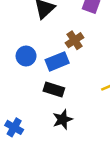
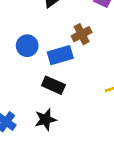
black star: (63, 119) -> (46, 120), moved

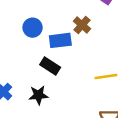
brown cross: (82, 34) -> (82, 25), turned -30

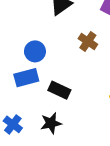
blue rectangle: (60, 40) -> (26, 78), moved

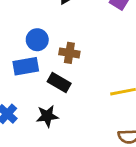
brown cross: (88, 41) -> (69, 53), moved, turned -30

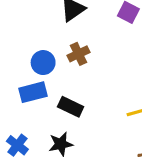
brown cross: (69, 53) -> (78, 54), moved, turned -30

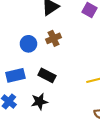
blue rectangle: (33, 92) -> (15, 75), moved

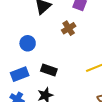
brown cross: (54, 38) -> (69, 28), moved

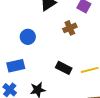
black rectangle: (49, 70) -> (64, 68), moved

